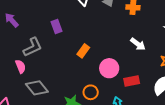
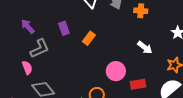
purple arrow: (12, 20) -> (28, 26), moved
orange rectangle: (83, 51) -> (89, 38), moved

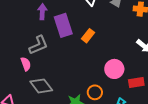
purple arrow: (28, 26) -> (42, 12), moved, turned 42
purple rectangle: (64, 28) -> (63, 25), size x1.6

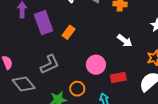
gray L-shape: (39, 45) -> (50, 64), moved

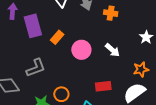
pink circle: (96, 65) -> (81, 50), moved

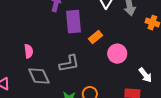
white arrow: (112, 50) -> (145, 75), moved

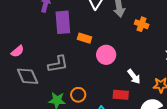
orange rectangle: (95, 37) -> (85, 38), turned 56
pink semicircle: (29, 51) -> (17, 51), turned 56

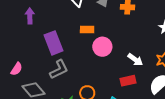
purple rectangle: (63, 22) -> (53, 43), moved
orange rectangle: (85, 38) -> (87, 30), moved

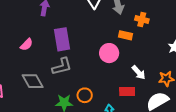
orange rectangle: (87, 30) -> (126, 35), moved
pink semicircle: (17, 69) -> (26, 45), moved

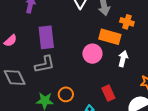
orange rectangle: (126, 35) -> (110, 37), size x1.5
white arrow: (139, 72) -> (123, 59), moved, turned -126
red rectangle: (127, 92) -> (108, 93), turned 63

